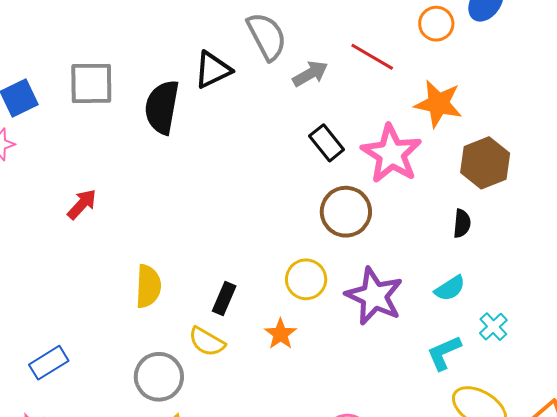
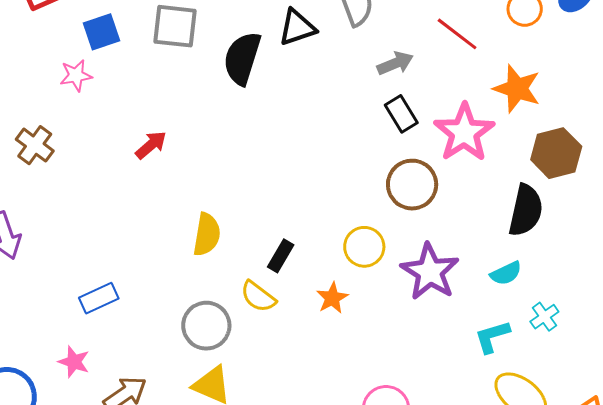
gray arrow: (310, 74) -> (395, 63), moved
black semicircle: (462, 223) -> (526, 210), size x1.8

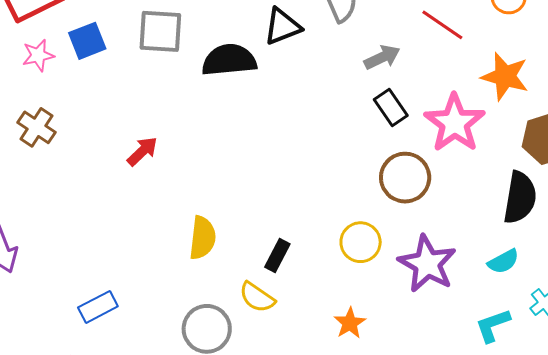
black semicircle: (242, 58) -> (229, 60), turned 70
pink star: (76, 75) -> (38, 55), moved
brown cross: (35, 145) -> (36, 127), moved
orange star: (332, 298) -> (350, 323), moved

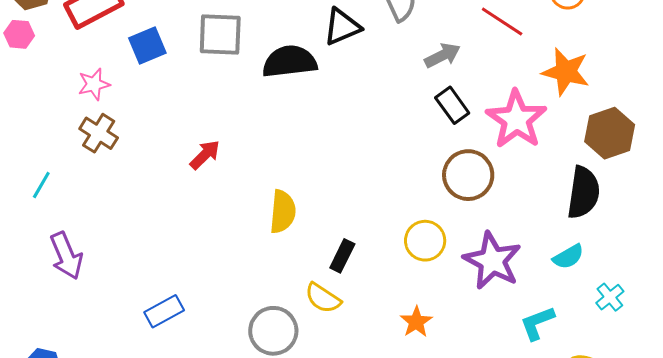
pink star: (38, 55) -> (94, 84), moved
yellow semicircle: (203, 238) -> (283, 212), moved
cyan L-shape: (493, 325) -> (537, 323), moved

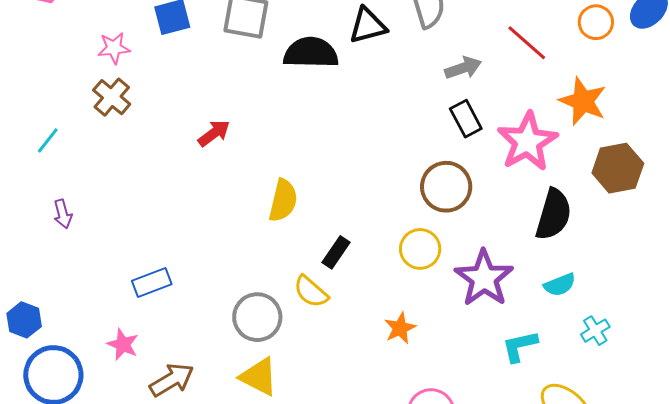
brown circle: (468, 175) -> (446, 187), moved
black semicircle: (583, 192) -> (553, 214), moved
purple arrow: (66, 256) -> (63, 214), size x0.6

